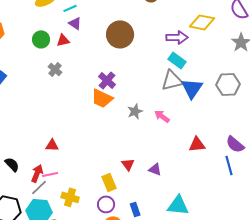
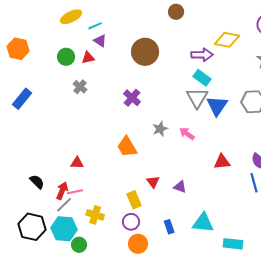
gray triangle: (172, 80) -> (197, 98), turned -45
orange trapezoid: (102, 98) -> (127, 147), moved, turned 35
blue rectangle: (135, 209) -> (169, 227), moved

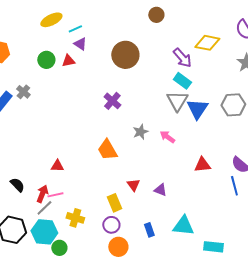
purple arrow: (202, 55) -> (182, 58), turned 50
gray cross: (80, 87) -> (23, 92), moved

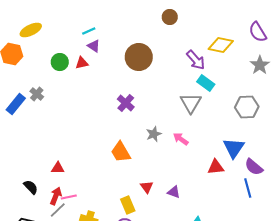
yellow ellipse: (51, 20) -> (31, 30), moved
cyan rectangle: (182, 81) -> (206, 83), moved
blue triangle: (197, 109) -> (234, 148), moved
red triangle: (57, 166) -> (58, 168), moved

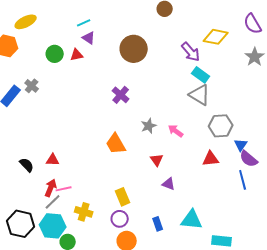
gray triangle: (191, 103) -> (200, 95), moved, turned -30
gray hexagon: (247, 107) -> (221, 126), moved
blue triangle: (234, 148) -> (241, 145), moved, size x0.6
black semicircle: (31, 187) -> (27, 165), moved
red triangle: (147, 187) -> (157, 160), moved

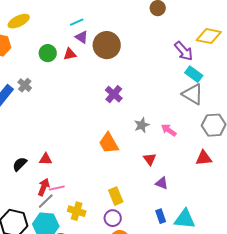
brown circle: (134, 49) -> (107, 45), moved
black semicircle: (27, 165) -> (20, 164), turned -91
blue rectangle: (158, 224) -> (161, 216), moved

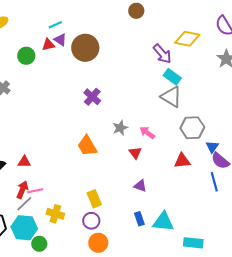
red triangle: (70, 54) -> (48, 45), moved
red triangle: (150, 159) -> (135, 153), moved

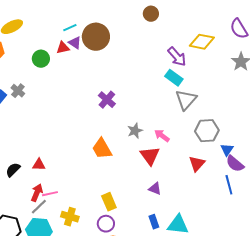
brown circle: (85, 48) -> (96, 37), moved
cyan rectangle: (172, 77) -> (174, 78), moved
gray triangle: (171, 97) -> (186, 100), turned 40
red triangle: (135, 153) -> (150, 156), size x1.5
red triangle: (182, 161) -> (197, 164), turned -42

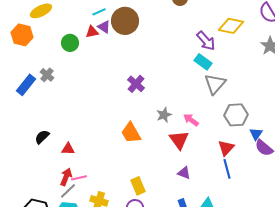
black semicircle: (13, 170) -> (42, 137), moved
blue line: (229, 185) -> (227, 169), moved

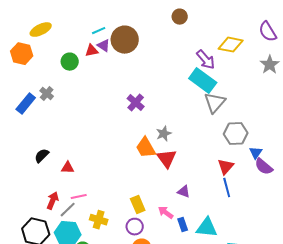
cyan rectangle: (203, 62) -> (203, 81), size x1.5
pink arrow: (191, 120) -> (166, 213), moved
orange trapezoid: (131, 133) -> (146, 148), moved
red triangle: (179, 140) -> (167, 159), moved
red arrow: (66, 177) -> (53, 201), moved

